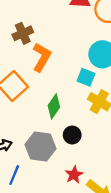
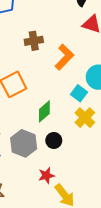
orange L-shape: (42, 57) -> (64, 57), moved

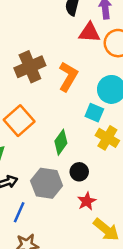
brown cross: (34, 41) -> (30, 67), size x1.4
red star: (46, 175) -> (87, 201), moved

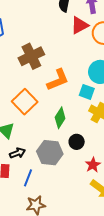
red triangle: (89, 32) -> (80, 25), turned -30
orange L-shape: (68, 77) -> (58, 80), moved, turned 40
red star: (87, 201) -> (93, 165), moved

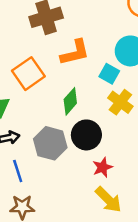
black circle: (77, 142) -> (86, 135), size x1.5
blue line: (28, 178) -> (18, 171), turned -48

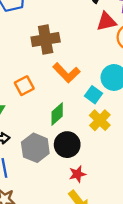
orange L-shape: (75, 53) -> (66, 73), turned 52
orange square: (28, 74) -> (24, 86), size x0.7

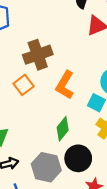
orange L-shape: (66, 73) -> (65, 85), turned 84
orange square: (24, 86) -> (24, 85), moved

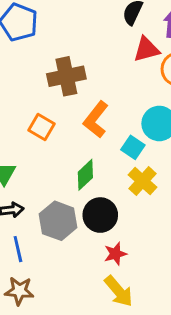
orange square: (24, 85) -> (42, 127), moved, turned -30

